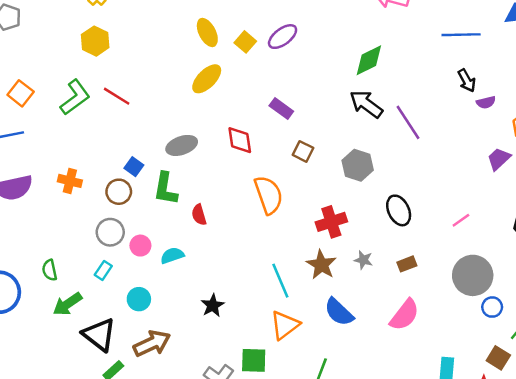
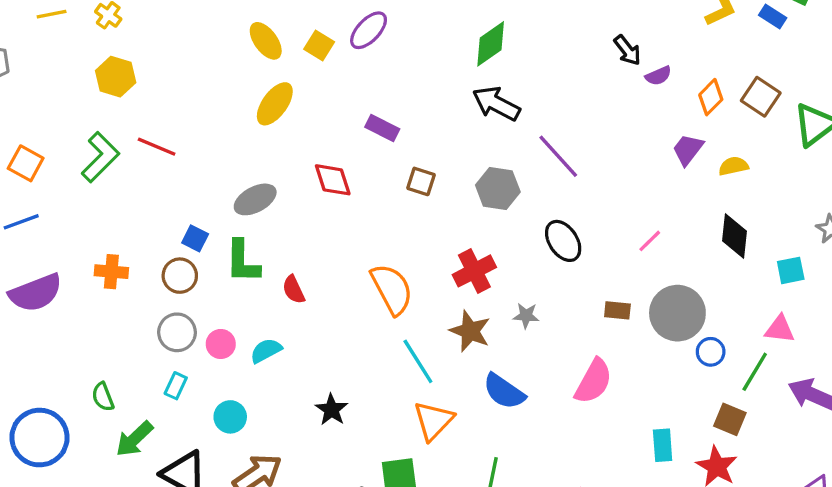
purple line: (408, 122) -> (558, 156), moved
orange semicircle: (269, 195) -> (392, 289), moved
brown rectangle: (407, 264) -> (617, 310), moved, turned 36

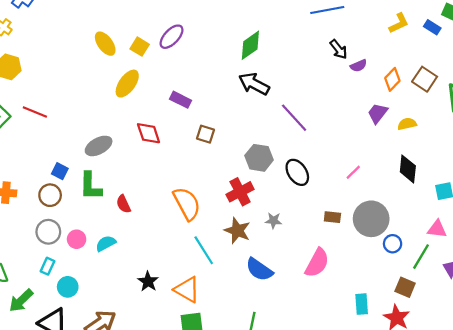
yellow ellipse: (275, 104) -> (127, 84), moved
gray hexagon: (498, 188) -> (259, 158), moved
cyan circle: (230, 417) -> (68, 287), moved
orange triangle: (433, 421) -> (187, 290), moved, turned -44

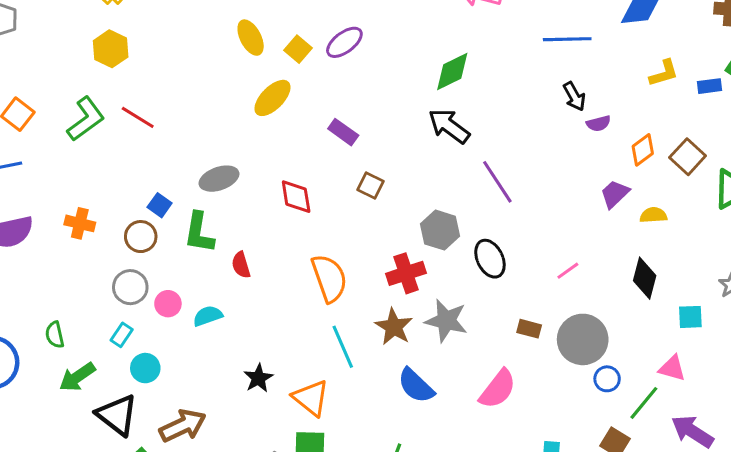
blue rectangle: (432, 27) -> (709, 86), turned -49
red diamond: (149, 133) -> (296, 197), moved
gray star: (273, 221) -> (446, 321), size x1.8

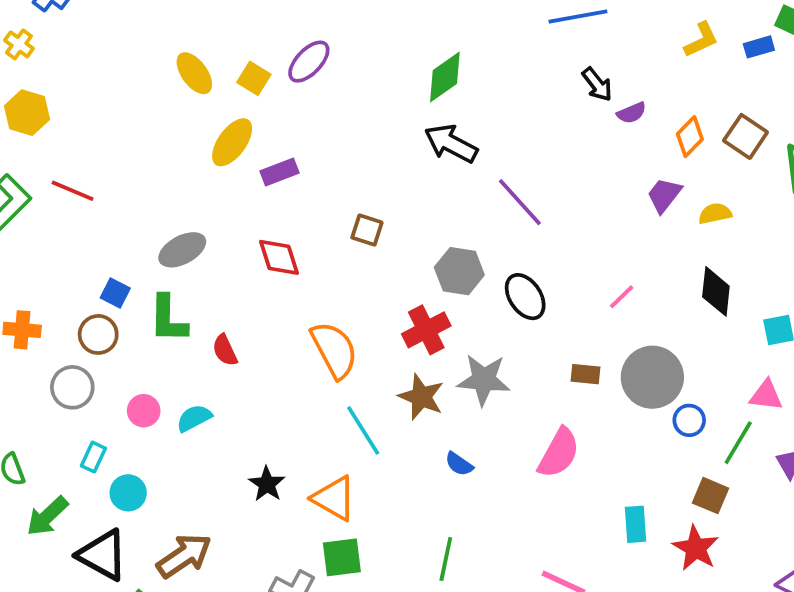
purple rectangle: (343, 132) -> (280, 172), moved, turned -48
gray circle: (130, 287) -> (72, 387), moved
blue semicircle: (416, 386) -> (459, 464), size x0.6

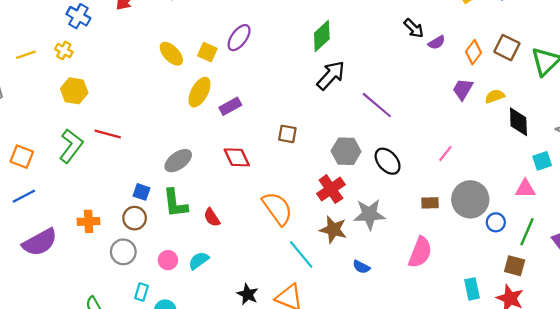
black arrow: (451, 144) -> (331, 75), turned 112
black diamond: (716, 291) -> (518, 122), moved
pink triangle: (766, 395) -> (525, 189), moved

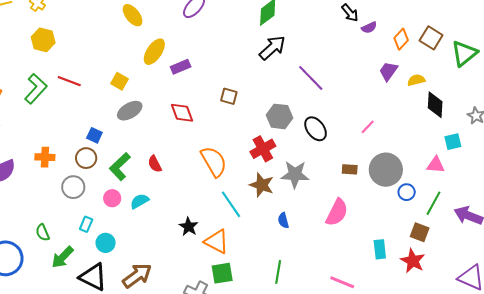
yellow square: (207, 52) -> (119, 81), moved
green L-shape: (175, 203) -> (120, 167), moved, turned 48
blue semicircle: (361, 267) -> (283, 220), turned 42
black star: (248, 294) -> (189, 227), moved

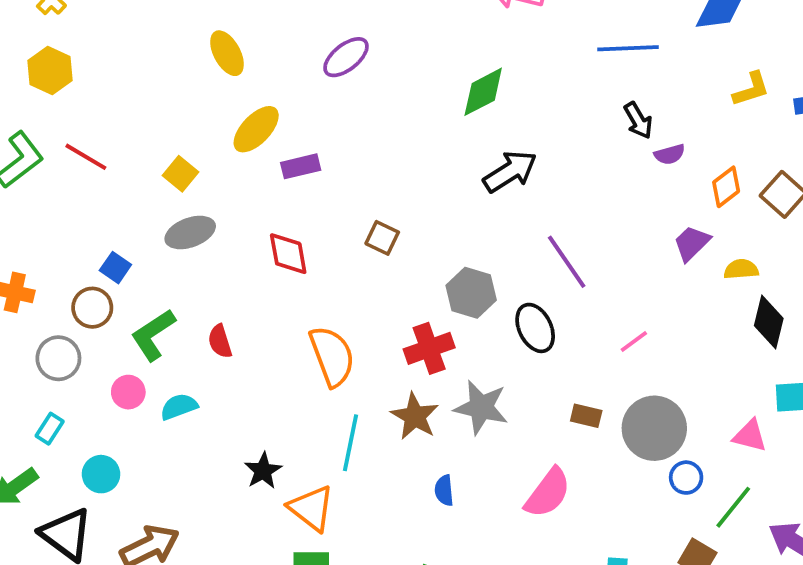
black arrow: (272, 48) -> (510, 171), moved
purple line: (311, 78) -> (567, 262), moved
cyan line: (231, 204) -> (351, 443), turned 36
cyan rectangle: (86, 224) -> (50, 429), moved

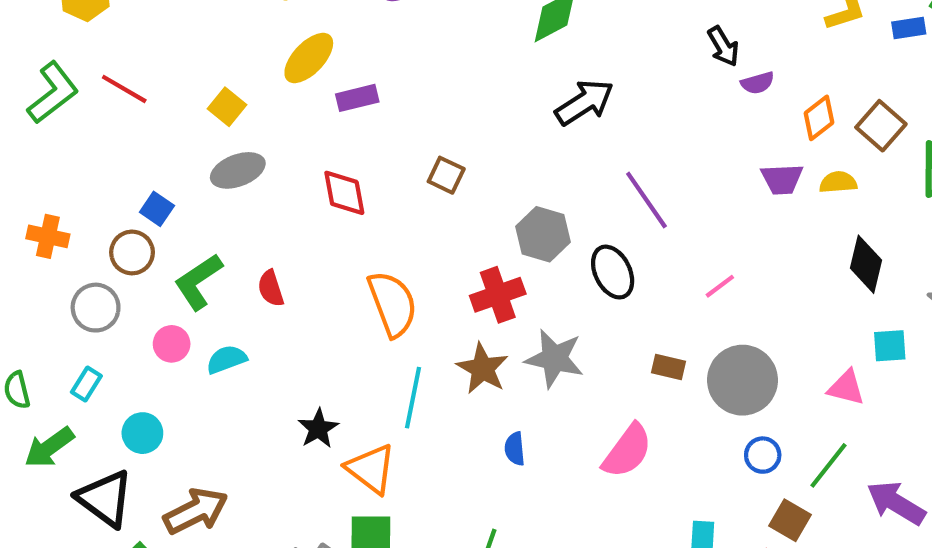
purple trapezoid: (692, 243) -> (782, 179), turned -138
yellow semicircle: (741, 269) -> (838, 182), moved
blue circle: (686, 478) -> (763, 455), moved

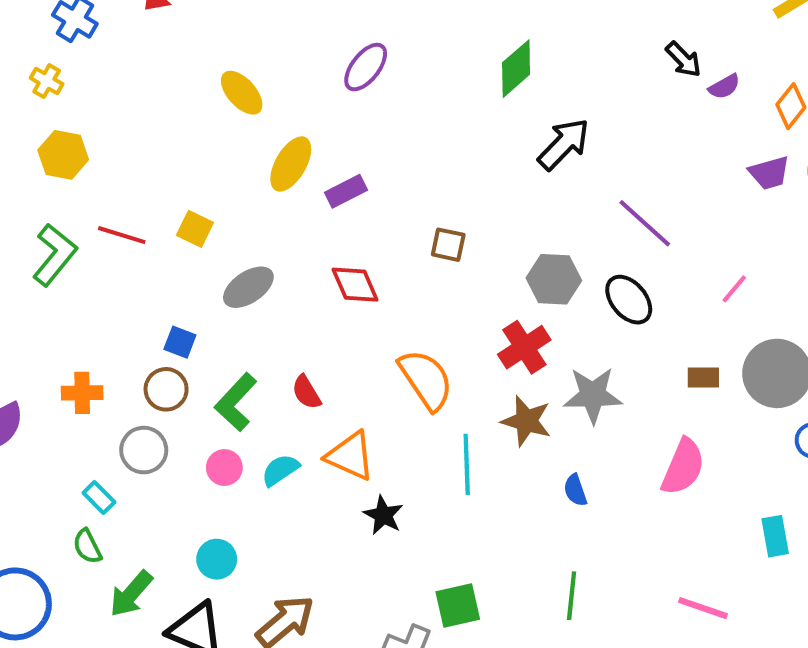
yellow square: (227, 107) -> (195, 229), moved
cyan rectangle: (86, 384) -> (99, 498), moved, turned -64
orange triangle: (371, 469) -> (350, 456), moved

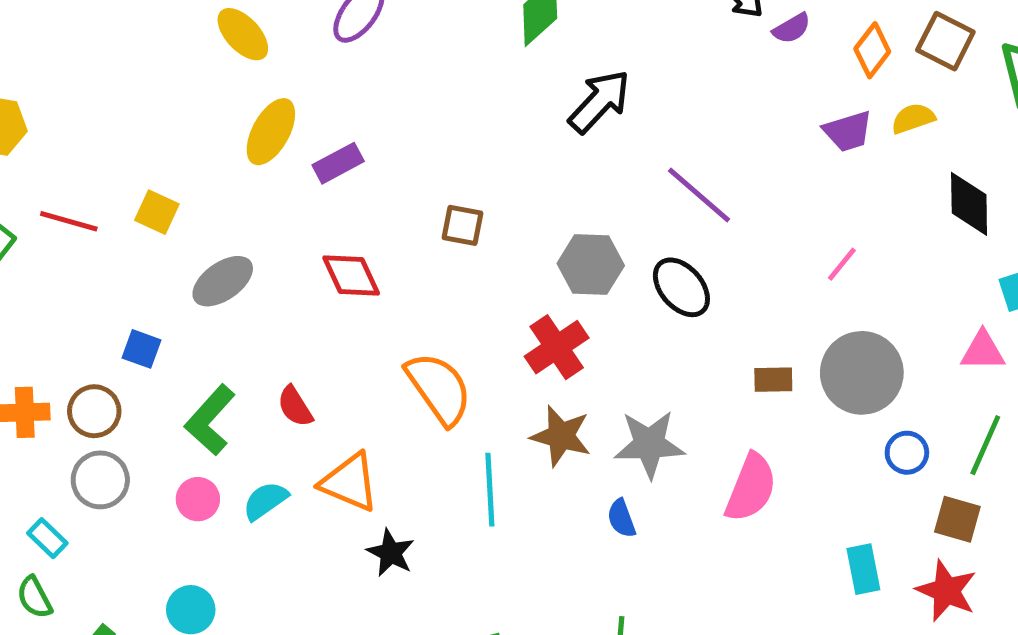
yellow ellipse: (242, 93) -> (243, 34), moved
pink line: (734, 289) -> (842, 264), moved
brown circle: (166, 389) -> (94, 411), moved
gray star: (593, 395) -> (649, 444), moved

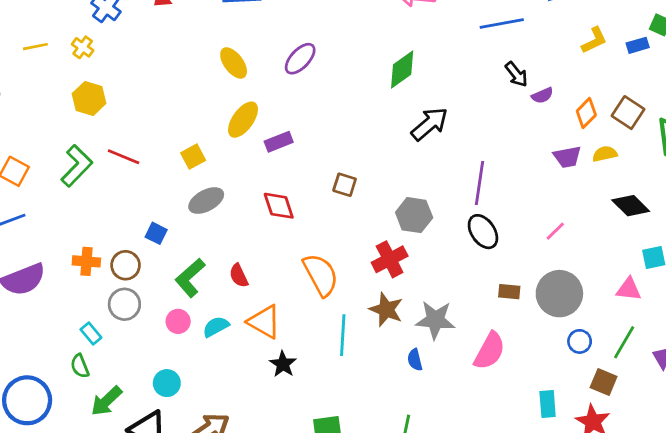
purple line: (699, 195) -> (479, 183), turned 51
black diamond: (969, 204) -> (631, 206), turned -51
yellow square: (157, 212) -> (193, 157), moved, turned 30
black ellipse: (681, 287) -> (483, 232), moved

